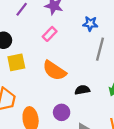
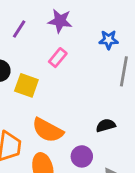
yellow square: (16, 62) -> (26, 85), moved, turned 36
orange semicircle: (54, 71) -> (48, 130), moved

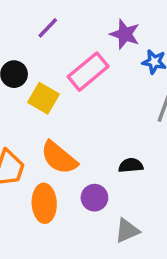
purple star: (60, 21) -> (125, 34), moved
pink rectangle: (58, 58) -> (88, 72), size x1.6

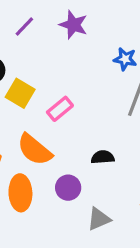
purple star: (125, 34) -> (73, 25), moved
pink rectangle: (88, 72) -> (60, 109), moved, size x0.7

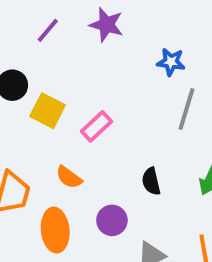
orange semicircle: (35, 150) -> (69, 177), size x0.6
black semicircle: (103, 157) -> (151, 181), turned -95

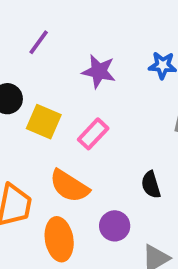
purple star: (106, 25) -> (99, 71), moved
orange semicircle: (69, 177) -> (69, 186), size x1.5

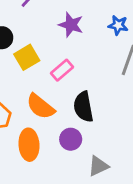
yellow square: (44, 122) -> (27, 57), turned 30
black semicircle: (151, 185) -> (83, 107), moved, size x1.5

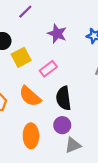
purple circle: (71, 139) -> (62, 125), moved
orange ellipse: (29, 145) -> (31, 136), moved

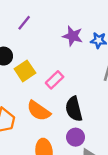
purple star: (57, 34) -> (73, 36), moved

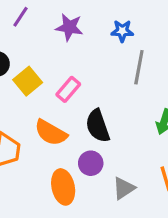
purple star: (73, 36) -> (69, 27), moved
purple circle: (76, 137) -> (91, 163), moved

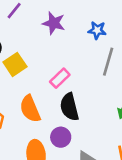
pink rectangle: (68, 89) -> (60, 78), moved
orange semicircle: (51, 133) -> (30, 109), turned 32

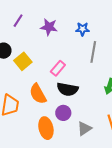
black semicircle: (69, 107) -> (68, 89), turned -60

